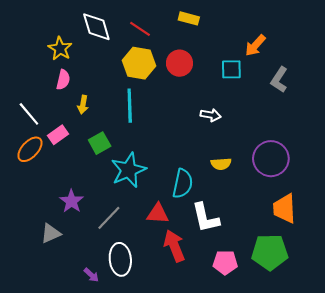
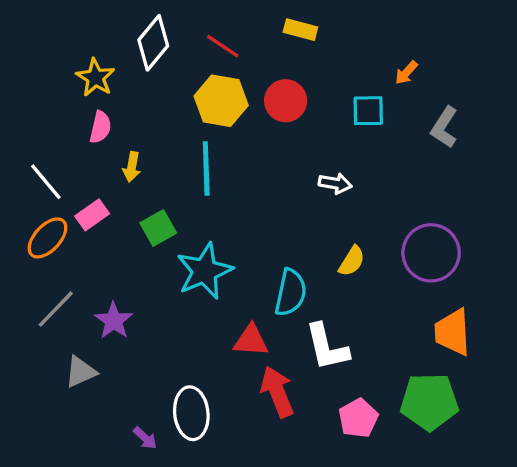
white diamond: (96, 27) -> (153, 43), turned 56
orange arrow: (255, 45) -> (406, 73), size x0.7
yellow semicircle: (221, 164) -> (352, 261), turned -54
gray line: (109, 218) -> (56, 309), moved
pink pentagon: (225, 262) -> (358, 418), turned -30

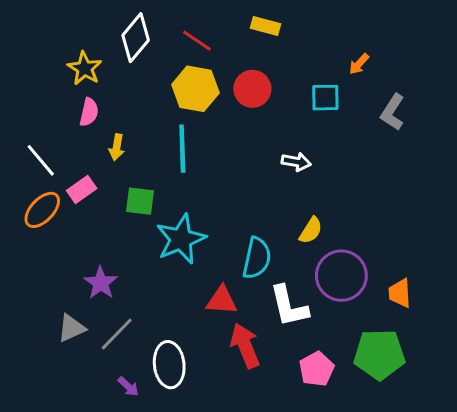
green square: (158, 228) -> (140, 201), turned 36
purple circle: (431, 253) -> (341, 276), moved
gray line: (56, 309) -> (117, 334), moved
orange trapezoid: (453, 332) -> (400, 293), size x0.7

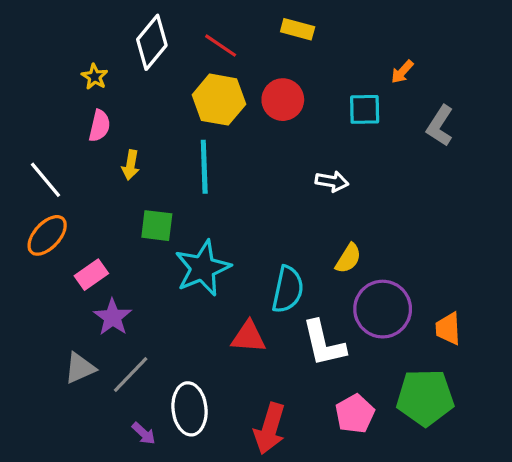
yellow star: (85, 68) -> (95, 77), size x0.7
pink rectangle: (82, 189) -> (91, 275), moved
red arrow: (245, 346) -> (270, 429), moved, turned -141

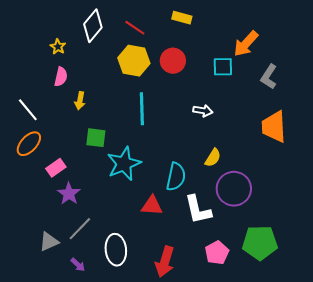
orange arrow: (402, 72) -> (246, 44), size x1.8
cyan line: (204, 167) -> (142, 109), moved
orange trapezoid: (448, 329) -> (274, 127), moved, size x1.6
gray triangle: (80, 368) -> (49, 242), moved
purple arrow: (144, 433) -> (78, 265), moved

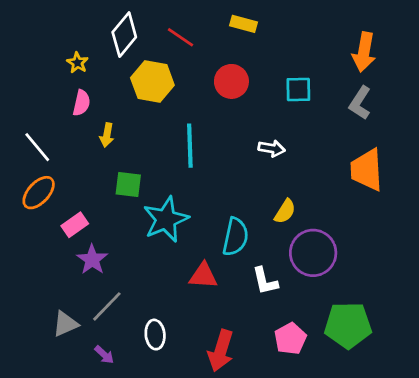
orange arrow: (246, 44) -> (364, 52), moved, turned -32
yellow hexagon: (134, 61) -> (152, 81), moved
white L-shape: (198, 210) -> (265, 281), size x0.7
white ellipse: (116, 250) -> (155, 335), size x0.7

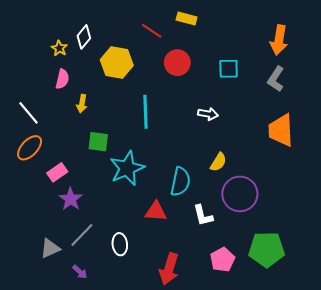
white diamond: (124, 35) -> (84, 37), moved, size x0.7
red line: (181, 37) -> (152, 31), moved
white ellipse: (155, 335) -> (120, 244), moved

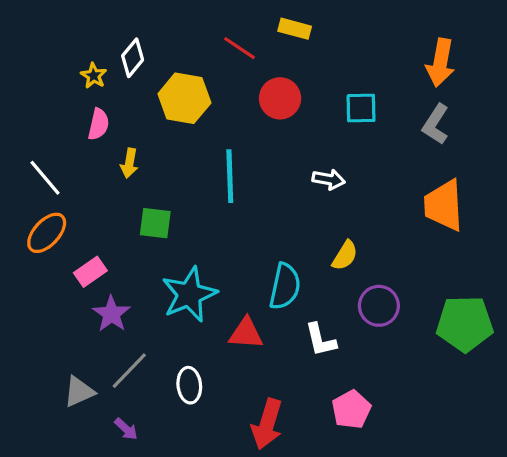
cyan star: (127, 168) -> (189, 294), moved
purple circle: (240, 194) -> (379, 306), size x0.7
green pentagon: (267, 249) -> (465, 324), moved

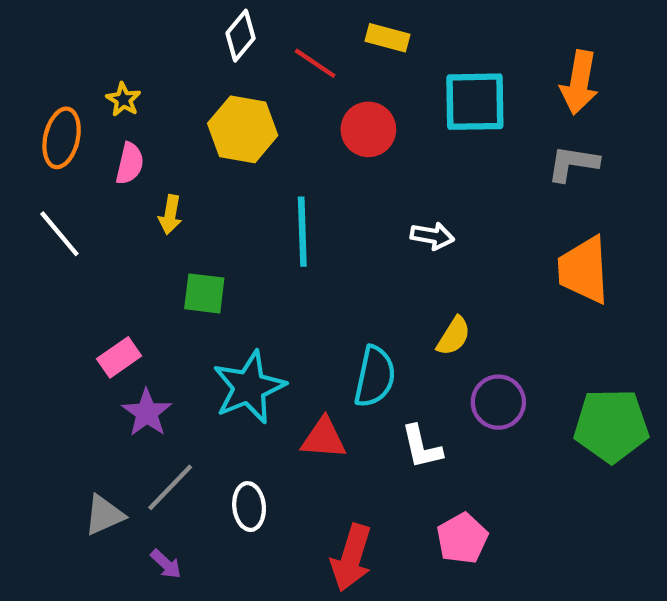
white diamond: (133, 58) -> (241, 36), moved
cyan square: (361, 108) -> (475, 102), moved, size x1.5
gray L-shape: (436, 124) -> (573, 163), turned 66
orange ellipse: (47, 233) -> (62, 138), moved, turned -30

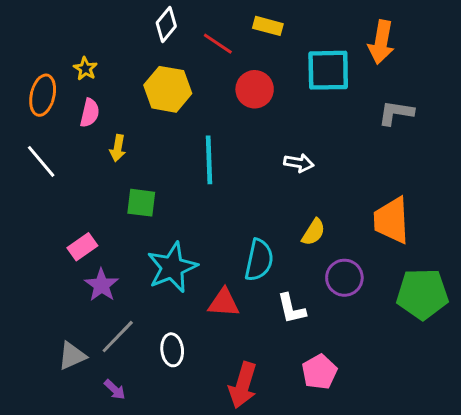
orange arrow: (579, 83) -> (381, 42), moved
orange trapezoid: (584, 270) -> (392, 220), moved

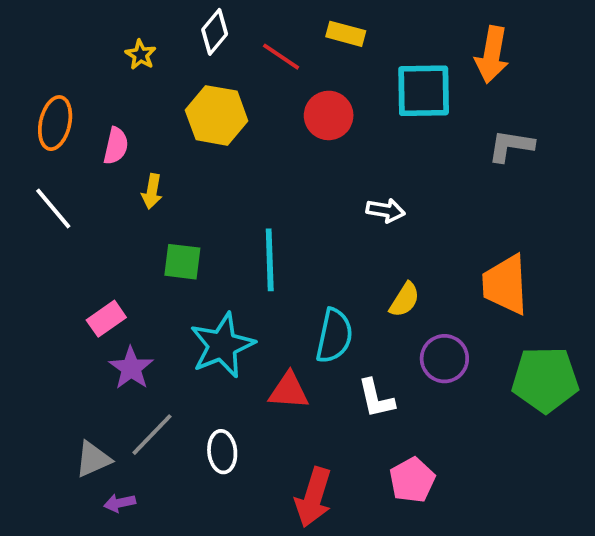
yellow star: (85, 69) -> (141, 55), moved
cyan line: (209, 160) -> (270, 260), moved
purple arrow: (115, 390) -> (120, 503), moved, turned 125

